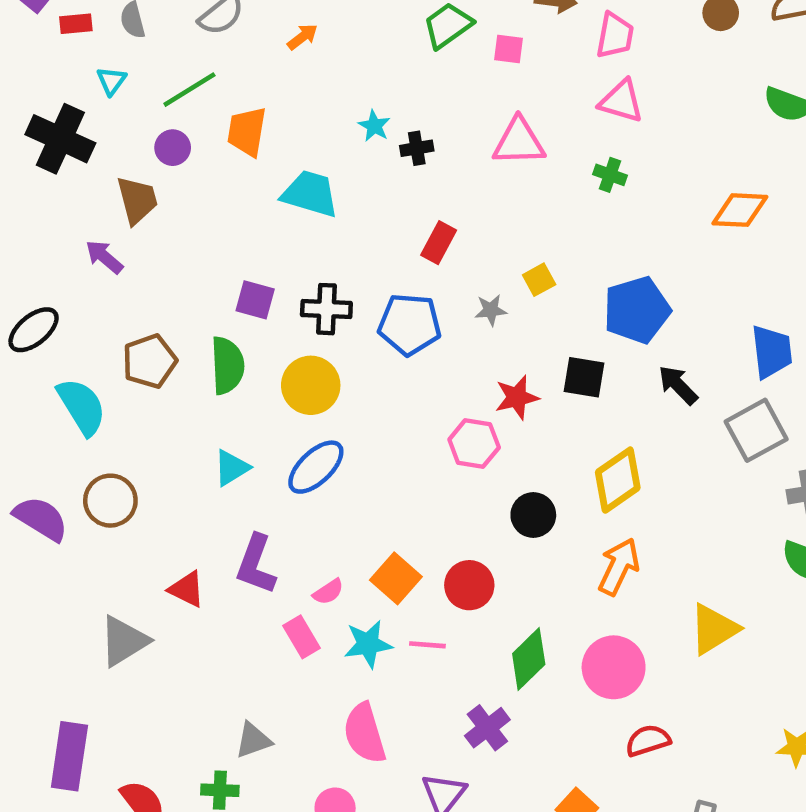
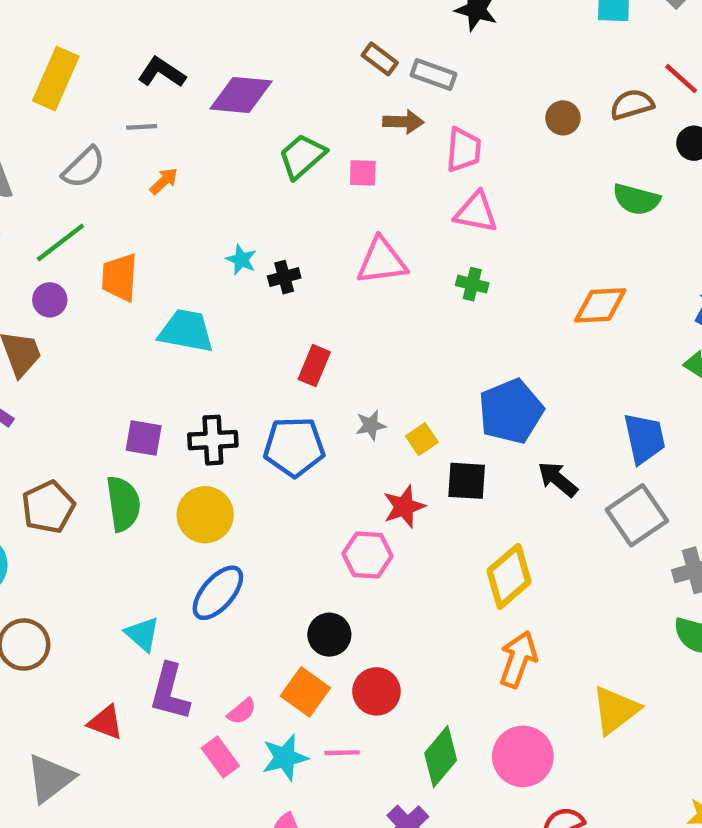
yellow square: (539, 280) -> (422, 439), moved
cyan triangle: (232, 468) -> (142, 634), moved, turned -42
black circle: (533, 515) -> (329, 635), moved

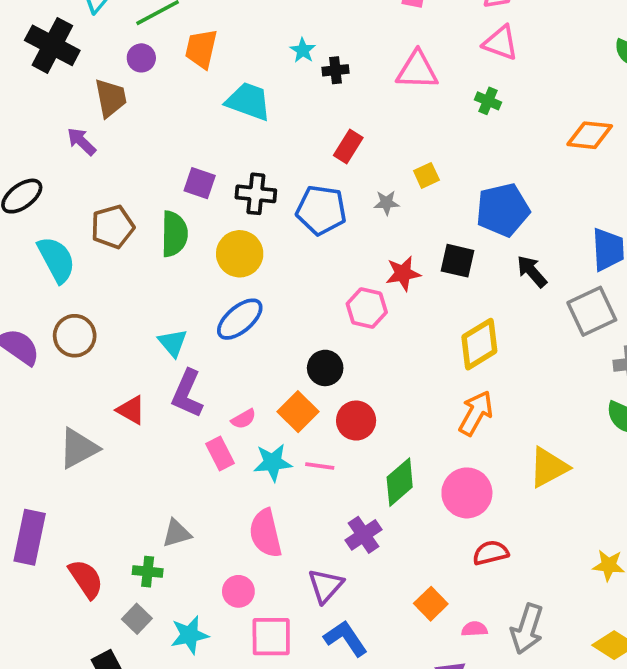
yellow square: (422, 439) -> (426, 175), moved

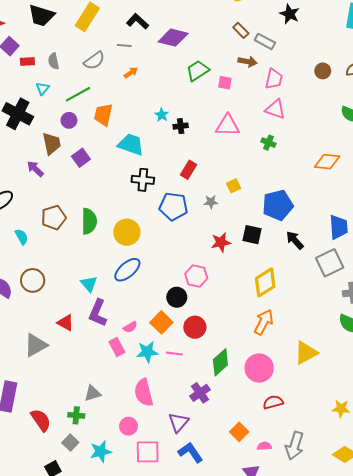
purple square: (200, 183) -> (81, 158), moved, turned 36
black cross: (256, 194) -> (143, 180), moved
cyan semicircle: (56, 260) -> (22, 237), size x0.6
pink hexagon: (367, 308) -> (196, 276), moved

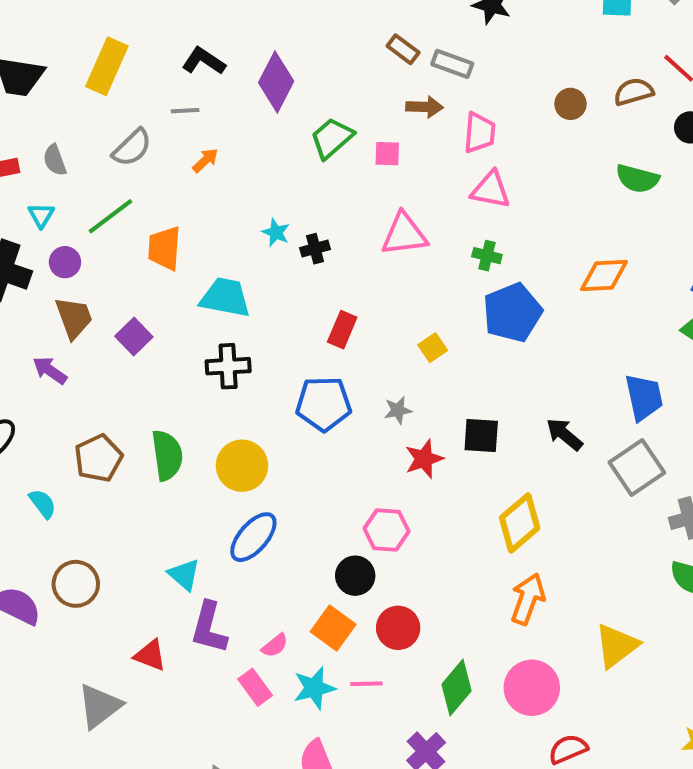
purple diamond: (173, 38) -> (276, 82), turned -68
purple circle: (69, 120) -> (65, 262), moved
black cross: (143, 180) -> (228, 366), moved
gray star: (211, 202) -> (398, 410), moved
blue pentagon: (278, 205) -> (512, 313), moved

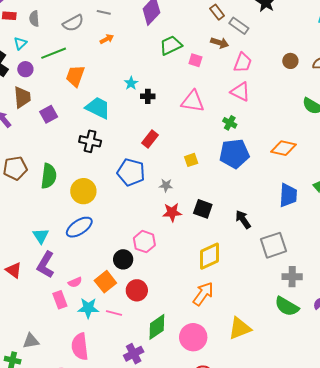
blue trapezoid: (644, 397) -> (288, 195), moved

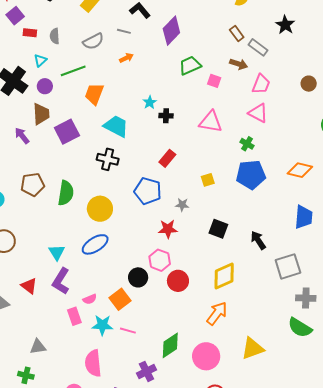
purple square: (49, 114) -> (67, 132), size x1.4
red star: (172, 212) -> (168, 229), moved
red circle: (137, 290) -> (178, 281), moved
gray triangle: (31, 341) -> (38, 347), moved

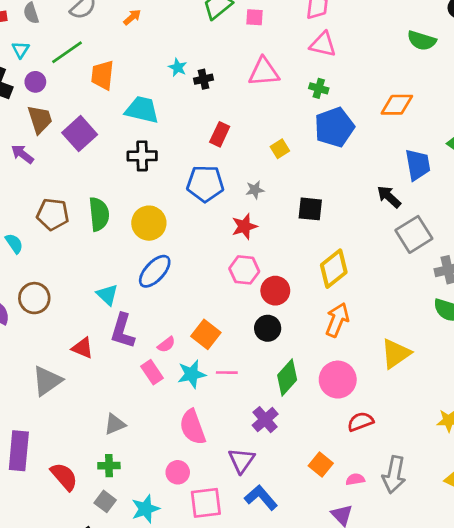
brown pentagon: (33, 184) -> (53, 214), turned 30
black arrow: (258, 240) -> (389, 197), moved
black circle: (138, 277) -> (268, 328), moved

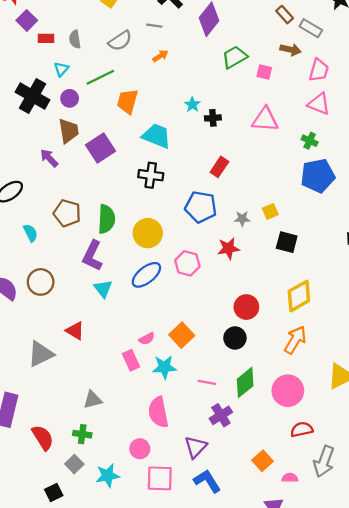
yellow square: (280, 149) -> (270, 211), moved
pink hexagon: (244, 270) -> (187, 263), moved
purple L-shape: (123, 331) -> (92, 256), moved
pink line: (227, 373) -> (207, 382), moved
gray arrow: (394, 475) -> (324, 461), moved

